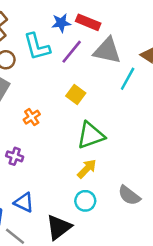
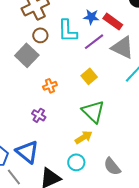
green triangle: (91, 135) -> (93, 112), turned 50
purple cross: (15, 156) -> (39, 115), moved
blue triangle: (24, 202) -> (27, 152), size x1.4

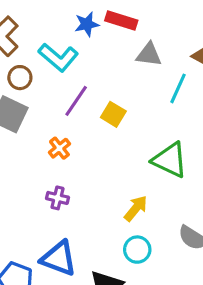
cyan L-shape: (68, 31) -> (58, 57), turned -30
purple line: (94, 42) -> (76, 101), moved
gray triangle: (122, 48) -> (149, 55), size x0.7
green triangle: (93, 112) -> (170, 160), moved

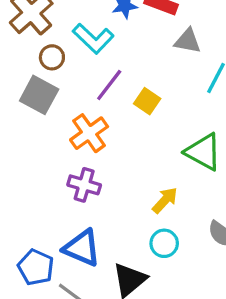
orange cross: (59, 148) -> (89, 133), size x1.6
purple cross: (57, 198) -> (84, 185), size x1.4

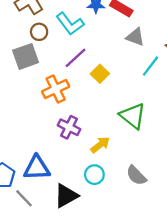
gray square: (39, 95) -> (26, 56), turned 32
purple cross: (84, 185) -> (69, 127), moved
blue triangle: (82, 248) -> (37, 168), turned -36

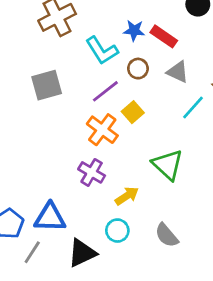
brown circle: (39, 32) -> (138, 69), moved
orange cross: (56, 89) -> (102, 130), moved, turned -32
gray line: (24, 198) -> (32, 252), turned 72

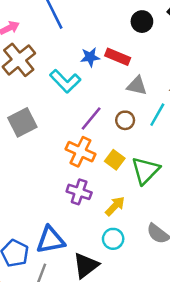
brown circle: (138, 69) -> (125, 120), moved
purple line: (105, 91) -> (91, 118), moved
yellow square: (133, 112) -> (115, 160), moved
green triangle: (168, 165) -> (146, 170), turned 44

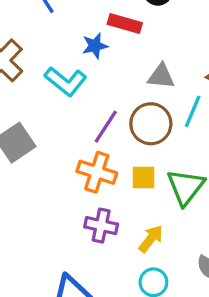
red rectangle: (118, 57) -> (125, 24), moved
brown circle: (125, 120) -> (151, 124), size x1.6
yellow square: (115, 160) -> (143, 178), turned -30

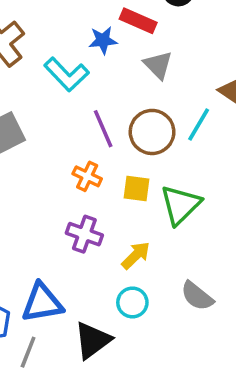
gray triangle: (161, 76) -> (158, 65), moved, turned 32
purple line: (106, 127) -> (103, 129), turned -64
orange cross: (97, 172) -> (87, 176), size x0.7

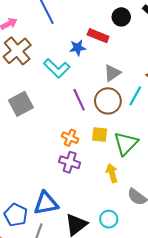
gray triangle: (158, 65) -> (112, 73), moved, turned 42
orange cross: (87, 176) -> (70, 138), moved
yellow arrow: (136, 255) -> (112, 173), moved, turned -60
cyan circle: (132, 302) -> (109, 219), moved

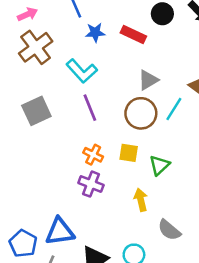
blue star: (78, 48) -> (95, 33), moved
purple line: (79, 100) -> (90, 108), moved
green triangle: (126, 143) -> (159, 165), size x0.7

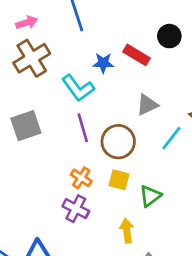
blue star: (95, 33) -> (103, 63), moved
brown circle: (141, 113) -> (118, 142), moved

